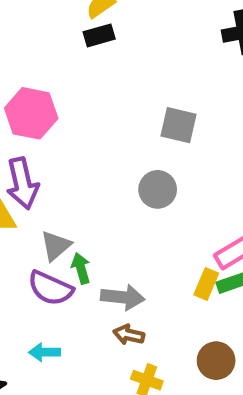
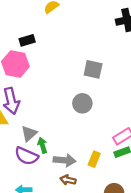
black rectangle: (99, 35) -> (27, 40), moved
yellow rectangle: (206, 284) -> (94, 159), moved

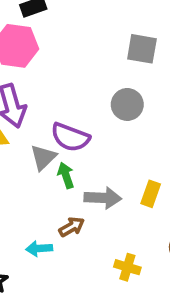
purple semicircle: (26, 156) -> (70, 137), moved
brown arrow: (68, 180) -> (72, 227), moved, turned 140

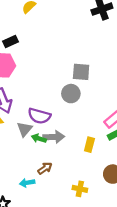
gray square: (142, 49) -> (81, 72), moved
green arrow: (66, 175) -> (39, 138), turned -48
gray arrow: (103, 198) -> (54, 137), moved

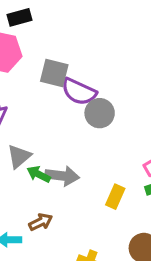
gray square: (81, 72) -> (54, 73), moved
purple semicircle: (39, 116) -> (79, 92), moved

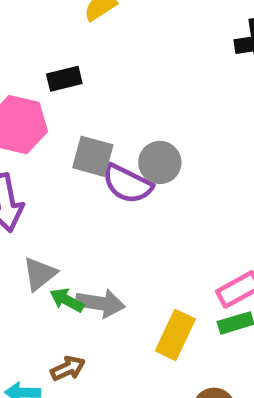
black rectangle: (19, 17) -> (64, 79), moved
gray circle: (100, 113) -> (160, 162), moved
yellow rectangle: (115, 197) -> (175, 335), size x1.4

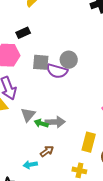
yellow rectangle: (175, 335) -> (89, 142), moved

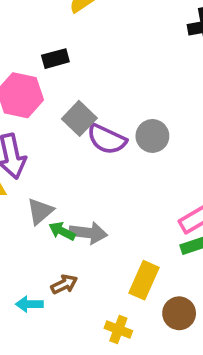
gray circle: (69, 60) -> (152, 136), moved
gray square: (41, 62) -> (79, 118), turned 30

